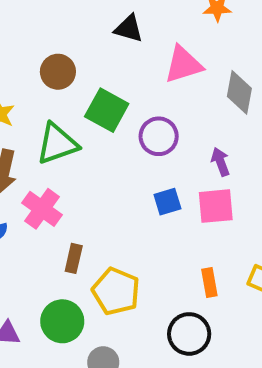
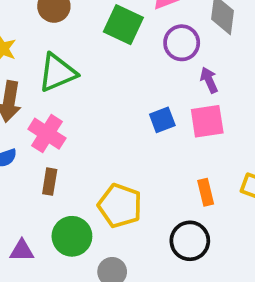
green square: (107, 110) -> (123, 25), moved
purple circle: (159, 136) -> (182, 43), moved
brown rectangle: (74, 258) -> (50, 182), moved

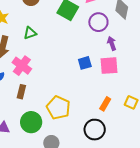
green triangle: (57, 73) -> (30, 33), size x0.6
orange rectangle: (206, 192) -> (105, 104), turned 40

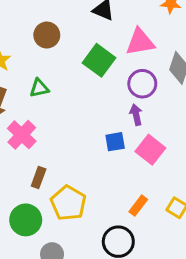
purple arrow: (112, 43) -> (136, 115), moved
pink square: (109, 66) -> (150, 150), turned 36
brown rectangle: (21, 92) -> (39, 177), moved

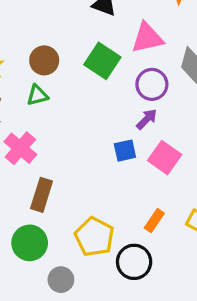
brown circle: (47, 35) -> (44, 60), moved
purple arrow: (136, 115) -> (147, 119), turned 60
brown rectangle: (39, 177) -> (42, 195), size x1.4
yellow pentagon: (68, 203) -> (94, 237), moved

